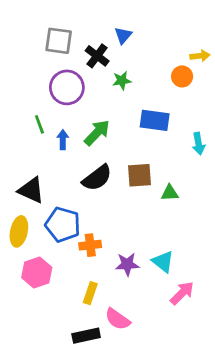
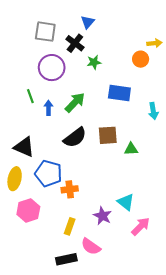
blue triangle: (123, 35) -> (88, 22), moved
purple star: (127, 264) -> (102, 216), moved, turned 30

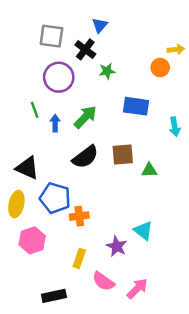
pink arrow: (141, 226) -> (137, 289), moved
black rectangle: (66, 259) -> (54, 296), moved

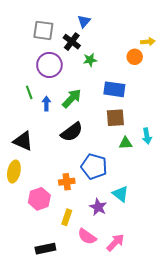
cyan arrow: (175, 127) -> (147, 136), moved
brown square: (123, 155) -> (115, 118), moved
blue pentagon: (55, 198) -> (94, 166), moved
pink hexagon: (32, 240) -> (39, 199), moved

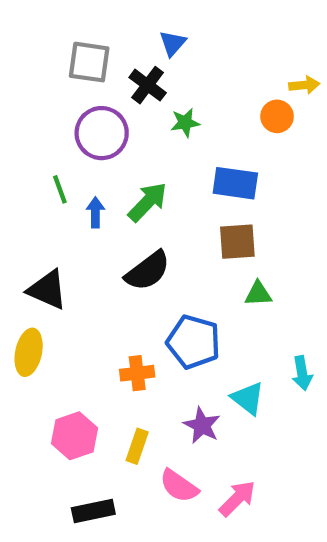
cyan arrow: (147, 136) -> (302, 373), moved
pink hexagon: (39, 199) -> (75, 436), moved

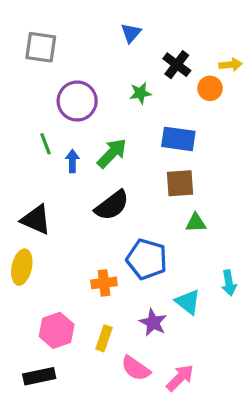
gray square: (89, 62) -> (41, 47), moved
black cross: (148, 85) -> (177, 65), moved
black rectangle: (93, 511) -> (39, 376), moved

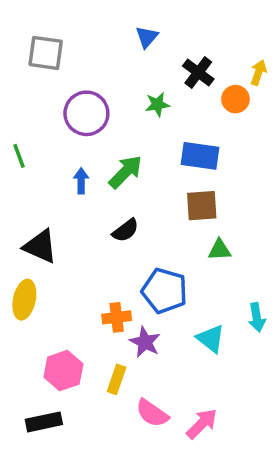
yellow arrow: (231, 65) -> (259, 72), turned -65
green line: (46, 144) -> (19, 156), moved
black semicircle: (112, 205) -> (125, 230), size x0.7
purple star: (153, 322) -> (145, 342), moved

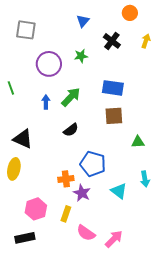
orange circle: (235, 99) -> (130, 13), moved
green star: (157, 104) -> (81, 56), moved
green triangle: (220, 250) -> (138, 142), moved

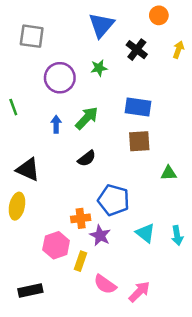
blue triangle: (83, 21) -> (101, 25), size x1.6
cyan arrow: (145, 179) -> (177, 235), moved
pink hexagon: (36, 209) -> (56, 245), moved

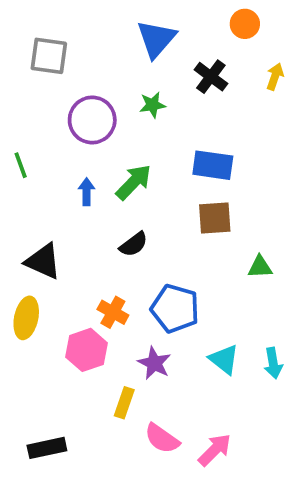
orange cross: (81, 218) -> (113, 312), moved, turned 36
pink hexagon: (56, 245) -> (87, 350), moved

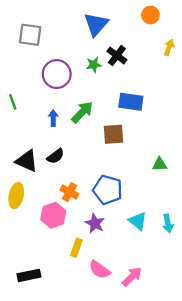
black cross: (211, 77) -> (117, 56), moved
brown square: (215, 218) -> (113, 134), moved
black semicircle: (134, 244) -> (56, 156), moved

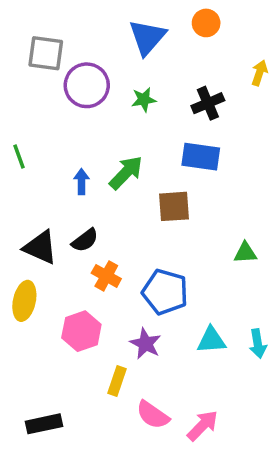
orange circle: (150, 15) -> (206, 23), moved
black cross: (117, 56) -> (208, 103), moved, turned 30
purple circle: (57, 74) -> (87, 85), moved
orange cross: (69, 192) -> (106, 276), moved
cyan triangle: (138, 221) -> (211, 340), turned -42

